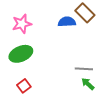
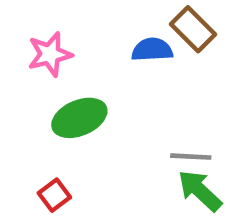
green ellipse: (21, 54) -> (79, 118), moved
green arrow: (88, 84) -> (200, 191), size x1.5

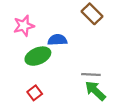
blue semicircle: (152, 50) -> (57, 40), moved
red square: (54, 195) -> (35, 93), moved

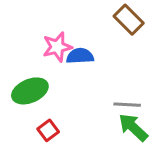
pink star: (24, 26) -> (57, 47), moved
green ellipse: (38, 56) -> (30, 91), moved

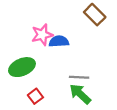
gray line: (127, 105) -> (79, 77), moved
green arrow: (133, 127) -> (80, 94), moved

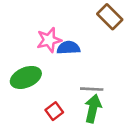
green arrow: (80, 94) -> (93, 108), turned 60
red square: (35, 96) -> (54, 111), moved

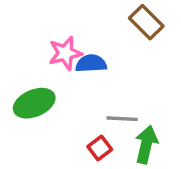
green arrow: (93, 108) -> (146, 145), moved
red square: (54, 111) -> (100, 148), moved

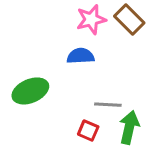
pink star: (65, 53) -> (91, 19), moved
red square: (100, 148) -> (88, 130), turned -30

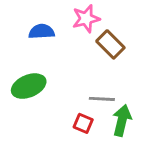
brown rectangle: (129, 19) -> (110, 44), moved
blue semicircle: (81, 56) -> (42, 32), moved

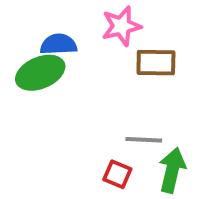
brown rectangle: (110, 44) -> (156, 63), turned -44
green ellipse: (29, 86) -> (40, 73), moved

